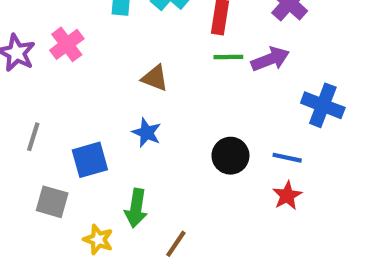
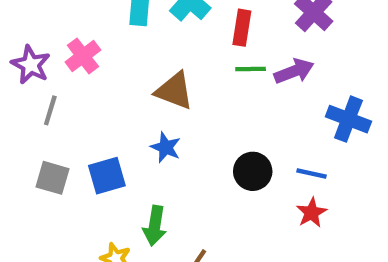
brown triangle: (155, 78) -> (174, 91), size x1.4
gray line: (33, 137) -> (50, 110), moved
gray square: (52, 202) -> (53, 178), moved

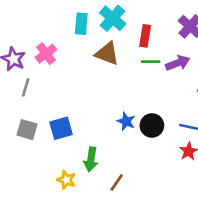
brown triangle: (174, 91) -> (107, 54), moved
blue star: (166, 147) -> (126, 121), moved

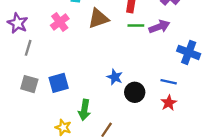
pink cross: (46, 54) -> (60, 22), moved
brown triangle: (107, 54) -> (98, 18), turned -40
black circle: (152, 125) -> (135, 92), moved

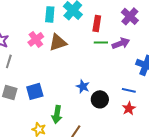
brown triangle: (98, 18) -> (58, 42), moved

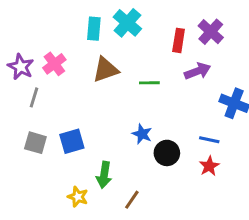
red rectangle: (97, 23) -> (179, 40), moved
pink cross: (36, 39) -> (54, 64), moved
green line: (101, 42) -> (149, 83), moved

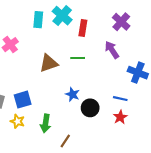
red rectangle: (179, 40) -> (83, 28), moved
brown triangle: (106, 70) -> (49, 63), moved
purple arrow: (198, 71) -> (112, 50), turned -102
yellow star: (78, 197) -> (17, 121), moved

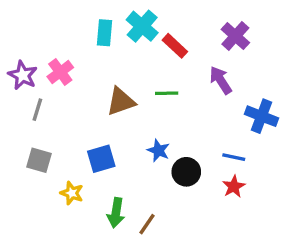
red rectangle: (83, 28) -> (175, 46), turned -56
blue square: (23, 100) -> (101, 159), moved
green arrow: (45, 123) -> (116, 213), moved

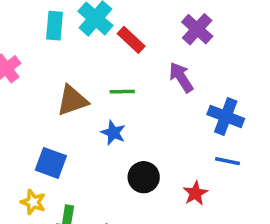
blue star: (158, 151) -> (113, 133), moved
blue line: (234, 157) -> (227, 161), moved
blue square: (101, 159) -> (51, 163), turned 36
yellow star: (72, 193) -> (33, 202), moved

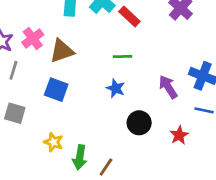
purple arrow: (181, 77) -> (168, 87), moved
brown triangle: (72, 100) -> (62, 51), moved
blue square: (51, 163) -> (56, 90), moved

